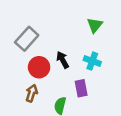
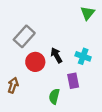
green triangle: (95, 25) -> (88, 13), moved
brown arrow: (32, 93) -> (13, 85), moved

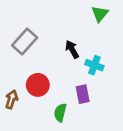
black arrow: (56, 55) -> (72, 49), moved
red circle: (35, 62) -> (38, 85), moved

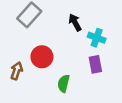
purple rectangle: (83, 94) -> (95, 64), moved

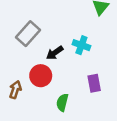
black arrow: (75, 22) -> (55, 53), moved, turned -96
cyan cross: (97, 38) -> (81, 45), moved

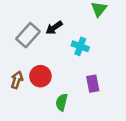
black arrow: (55, 53) -> (54, 28), moved
brown arrow: (15, 90) -> (17, 80), moved

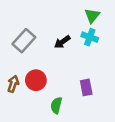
black arrow: (54, 28) -> (62, 42), moved
cyan cross: (80, 46) -> (90, 37), moved

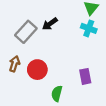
black arrow: (62, 42) -> (50, 24), moved
brown arrow: (13, 84) -> (14, 64), moved

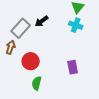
brown arrow: (14, 64) -> (11, 47), moved
green semicircle: (57, 94) -> (37, 83), moved

